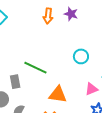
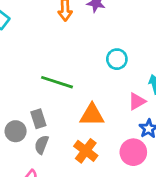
gray rectangle: (15, 82) -> (38, 119), moved

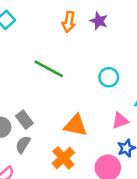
green line: (57, 82) -> (49, 69), moved
gray rectangle: (38, 119) -> (24, 120), turned -30

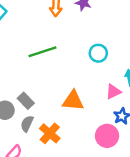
green line: (49, 69) -> (42, 52), turned -40
orange cross: (63, 158) -> (50, 133), moved

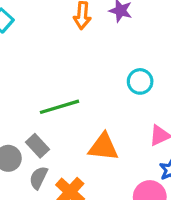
green line: (42, 52) -> (60, 107), moved

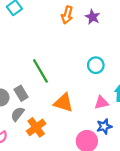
green line: (60, 107) -> (40, 71), turned 65

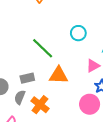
green line: (40, 71) -> (43, 48), moved
gray rectangle: (21, 93) -> (27, 78), moved, turned -56

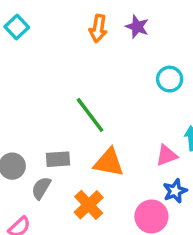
cyan circle: (78, 33) -> (170, 79), moved
orange cross: (40, 105) -> (89, 205), moved

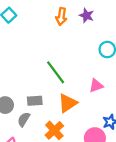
pink triangle: (166, 155) -> (96, 86), moved
orange triangle: (109, 162) -> (68, 103), turned -45

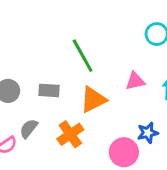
gray semicircle: (24, 119) -> (29, 129), moved

